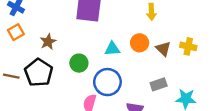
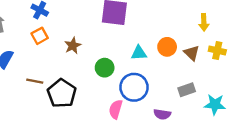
yellow arrow: (151, 12) -> (204, 22), moved
black pentagon: (39, 73) -> (62, 93), moved

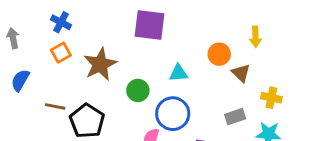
brown star: (73, 46) -> (100, 64), size x1.6
orange circle: (167, 47) -> (219, 54), moved
yellow cross: (217, 51) -> (271, 98), moved

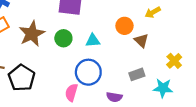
yellow arrow: (255, 37) -> (153, 12), turned 63
green circle: (138, 90) -> (63, 38), moved
yellow cross: (271, 98) -> (174, 61), moved, turned 35

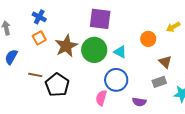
green circle: (63, 38) -> (94, 50), size x1.6
cyan triangle: (93, 41) -> (120, 52), turned 32
brown triangle: (141, 41) -> (165, 62), moved

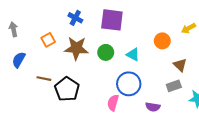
blue cross: (39, 17) -> (75, 18), moved
brown star: (66, 46) -> (76, 48), turned 30
green circle: (94, 50) -> (106, 52), size x0.6

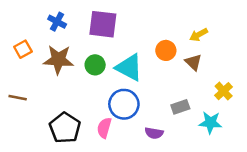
cyan triangle: (133, 54) -> (129, 67), size x1.6
brown triangle: (180, 65) -> (193, 62), moved
black pentagon: (67, 89) -> (65, 128), moved

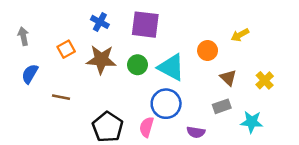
brown triangle: (193, 62) -> (228, 78), moved
yellow cross: (224, 91) -> (265, 80), moved

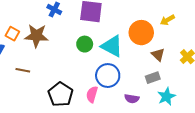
orange square: (66, 49) -> (12, 34), moved, turned -32
orange circle: (208, 51) -> (141, 33), size x1.5
brown star: (101, 60) -> (36, 36), moved
cyan star: (252, 122) -> (166, 96), moved, turned -30

